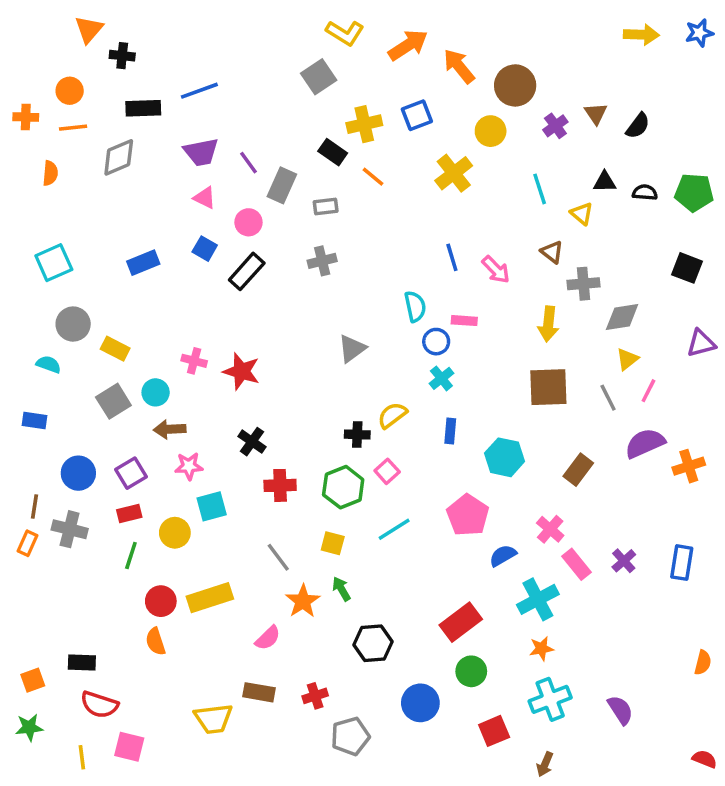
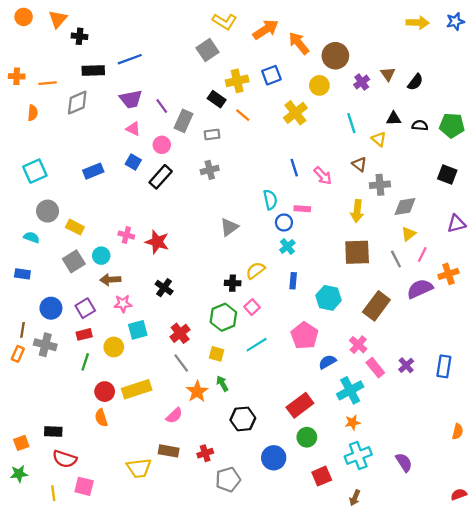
orange circle: (70, 91) -> (24, 17), moved
orange cross: (689, 466) -> (448, 274), moved
brown rectangle: (578, 470) -> (376, 306), size x1.4
red cross: (280, 485) -> (180, 333), moved, turned -36
red semicircle: (705, 759) -> (459, 494), turned -42

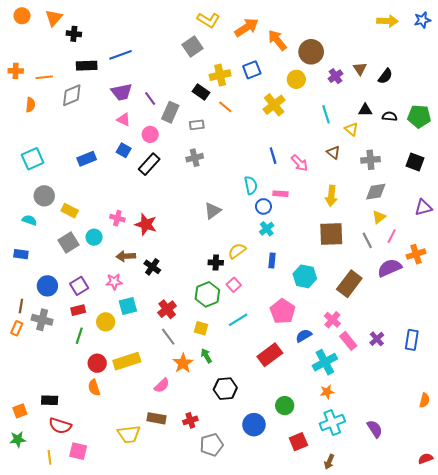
gray cross: (380, 185) -> (370, 160), moved
brown arrow: (110, 280) -> (126, 256), moved
red rectangle: (300, 405) -> (270, 355), moved

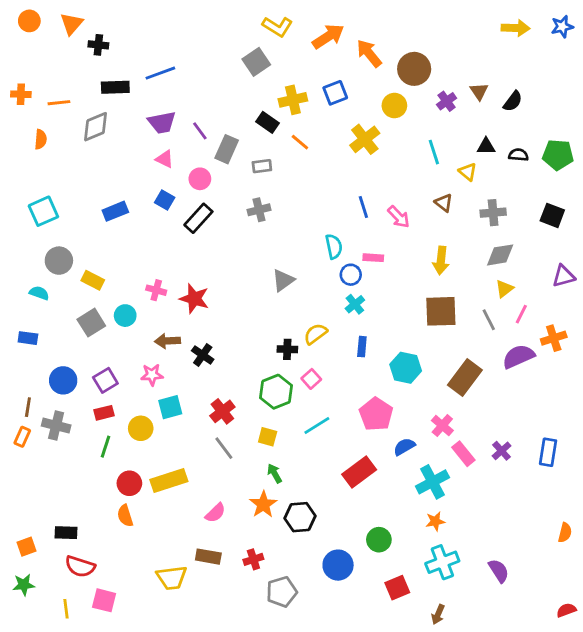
orange star: (183, 363) -> (263, 504), moved

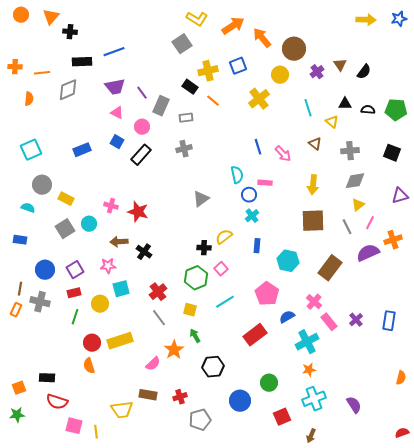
orange star: (263, 504) -> (174, 350), moved
yellow line: (66, 609) -> (96, 432), moved

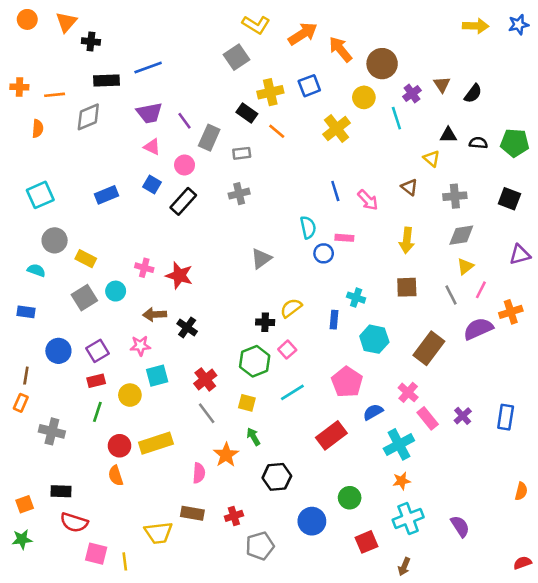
cyan line: (308, 108) -> (396, 118), moved
cyan cross: (252, 216) -> (356, 298), moved, turned -32
brown square: (313, 221) -> (407, 287), size x0.7
gray cross: (40, 302) -> (52, 431), moved
pink semicircle: (153, 364) -> (199, 473), turned -42

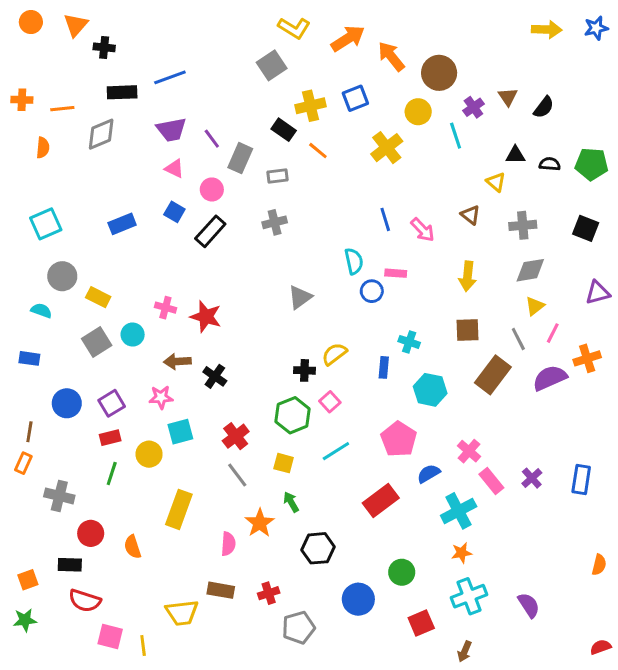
brown rectangle: (429, 348) -> (493, 375), moved
yellow rectangle: (156, 443) -> (179, 509), turned -52
red circle: (120, 446) -> (91, 533), moved

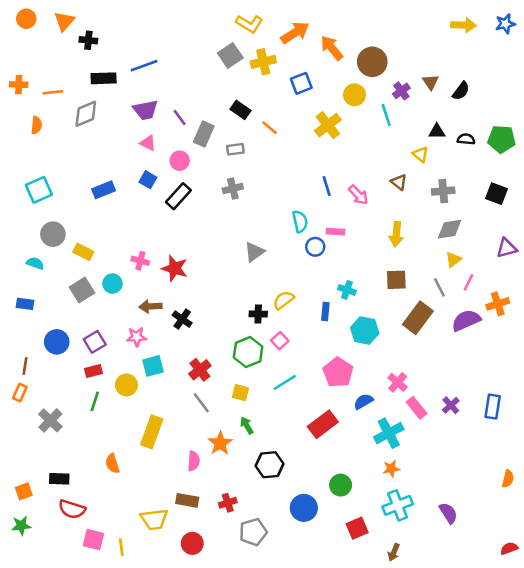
yellow cross: (310, 106) -> (263, 62), moved
gray cross: (59, 496) -> (50, 420), turned 30
red circle: (91, 533) -> (192, 543), moved

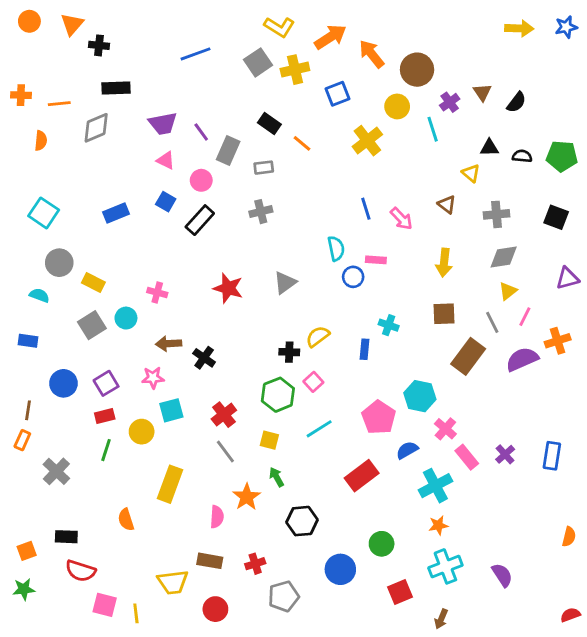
blue line: (144, 66) -> (196, 54), moved
cyan square: (39, 190) -> (44, 213), turned -32
red star: (175, 268) -> (228, 288), moved
cyan hexagon: (365, 330) -> (420, 396), moved

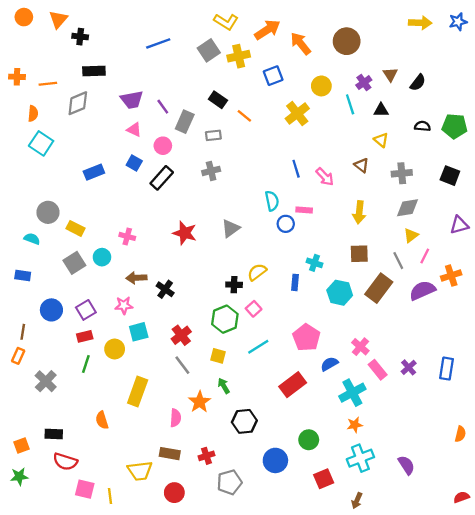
brown circle: (417, 70) -> (347, 41), moved
black triangle: (489, 148) -> (381, 110), moved
cyan square: (44, 213) -> (41, 143), moved
cyan hexagon: (420, 396) -> (340, 293), moved

